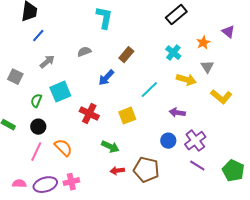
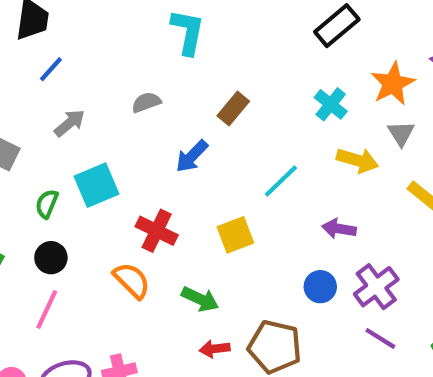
orange star: (203, 43) -> (393, 84), size x1.5
orange semicircle: (63, 148) -> (132, 280), moved

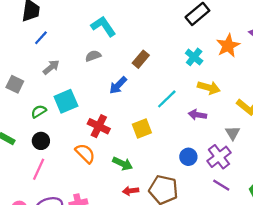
cyan L-shape: (188, 32) -> (103, 26), moved, turned -45
gray triangle: (401, 133) -> (233, 133), moved
green semicircle: (47, 204) -> (39, 111), turned 35
purple arrow: (339, 229) -> (197, 115), moved

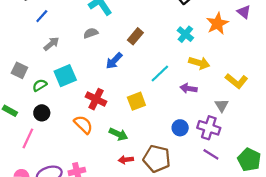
gray square: (15, 84) -> (19, 70), moved
purple cross: (219, 157) -> (209, 128), turned -35
pink line: (39, 169) -> (28, 138), moved

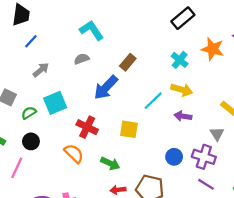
orange star: (217, 24) -> (213, 49), turned -30
blue arrow: (114, 61) -> (106, 87), size x1.4
yellow arrow: (199, 63) -> (182, 90), moved
yellow square: (136, 101) -> (129, 129), turned 30

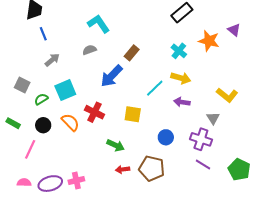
blue line: (31, 41) -> (43, 34), turned -64
orange semicircle: (74, 154) -> (70, 122), moved
blue circle: (174, 157) -> (166, 137), moved

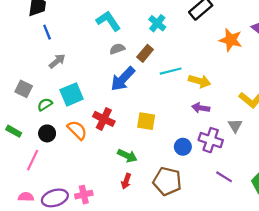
gray semicircle: (89, 50) -> (117, 49), moved
cyan cross: (179, 51) -> (157, 23), moved
cyan line: (155, 88) -> (171, 71), moved, turned 30
purple cross: (201, 139) -> (211, 140), moved
red arrow: (123, 169) -> (126, 181), moved, turned -64

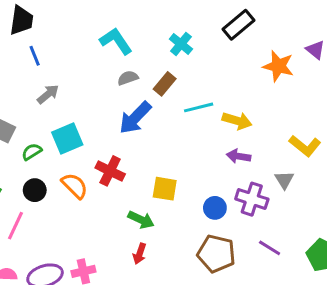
yellow square: (146, 121) -> (165, 189), moved
brown pentagon: (167, 181) -> (216, 254), moved

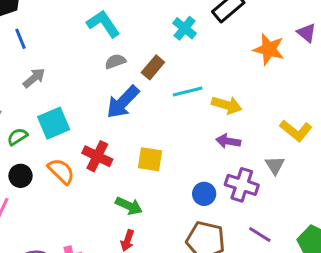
cyan cross: (181, 44) -> (185, 28), moved
yellow square: (165, 189) -> (150, 159), moved

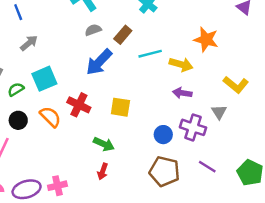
orange star: (269, 49) -> (206, 39), moved

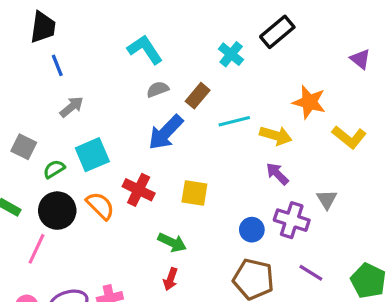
yellow L-shape: (236, 85) -> (349, 137), moved
purple arrow: (182, 93) -> (277, 174), turned 36
black circle: (18, 120) -> (57, 211), size x1.5

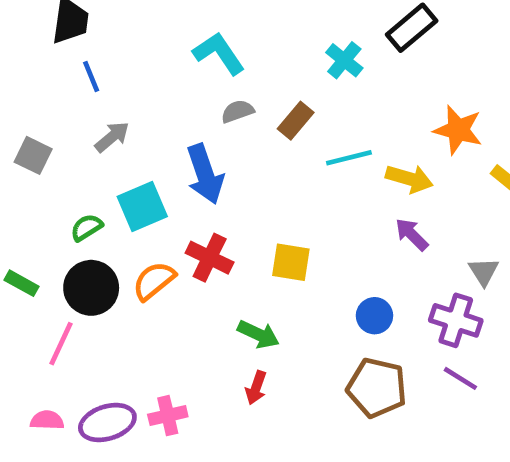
blue arrow: (166, 132) -> (205, 174), moved, turned -63
gray square: (24, 147) -> (33, 155), moved
orange semicircle: (100, 206) -> (154, 281), turned -84
purple cross: (292, 220) -> (456, 320), moved

